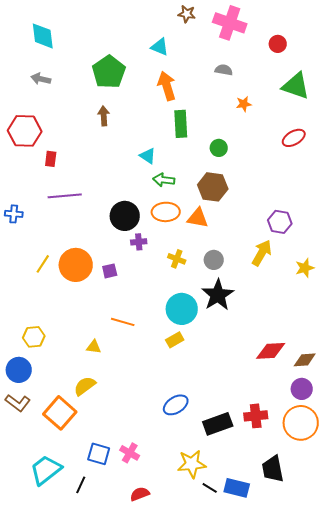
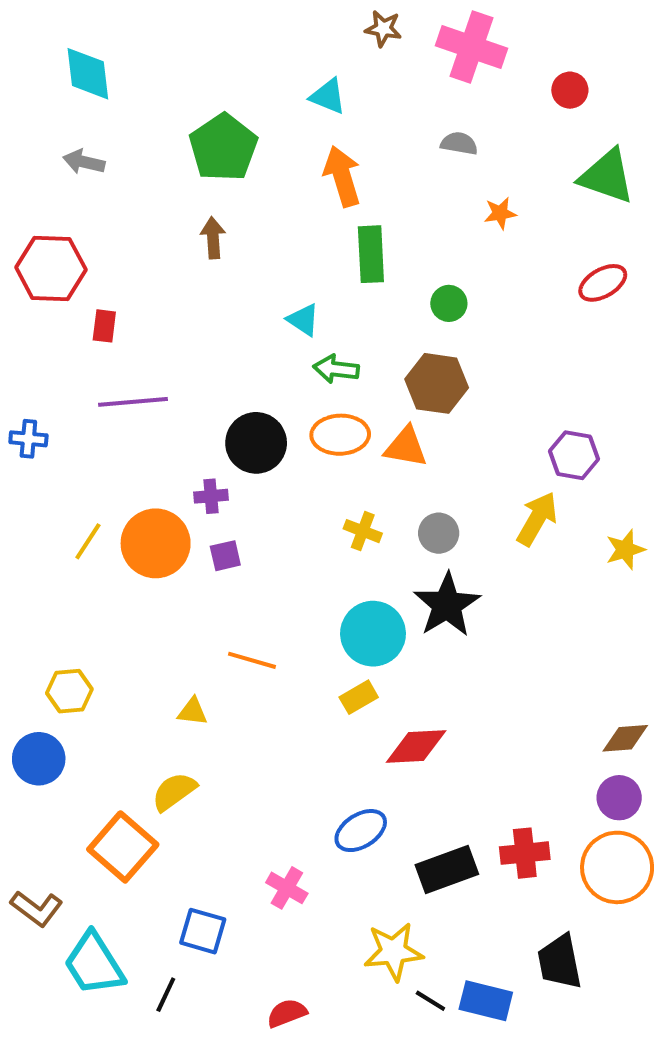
purple cross: (139, 242) -> (211, 496), moved
red diamond: (271, 351) -> (416, 746), moved
brown L-shape: (18, 403) -> (37, 908), moved
pink cross: (130, 453) -> (287, 888), moved
cyan trapezoid: (46, 470) -> (94, 964), turned -84

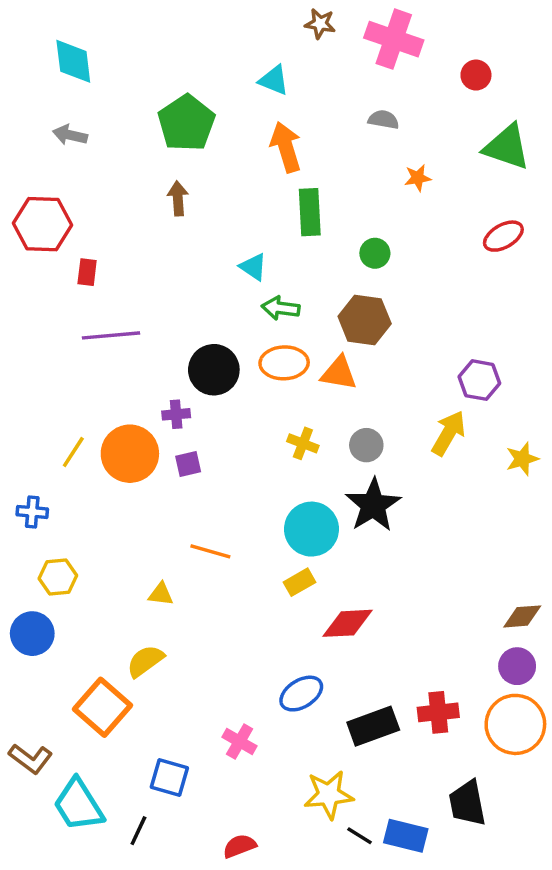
blue cross: (28, 439) -> (32, 512), moved

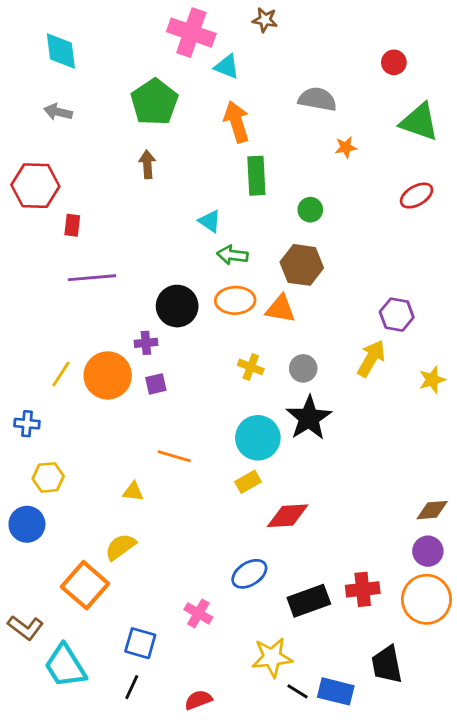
pink cross: (394, 39) -> (191, 33), moved
gray semicircle: (383, 120) -> (317, 99), size x1.5
black line: (138, 831) -> (132, 687), moved

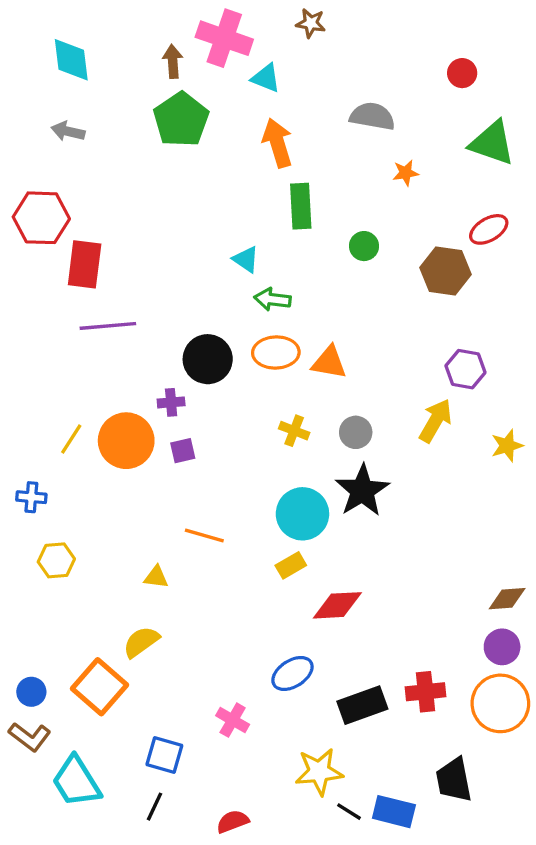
brown arrow: (147, 164) -> (173, 61), moved
red rectangle: (72, 225) -> (85, 264), size x1.8
brown hexagon: (302, 265) -> (445, 271), moved
blue circle: (27, 524) -> (31, 692), moved, size x0.7

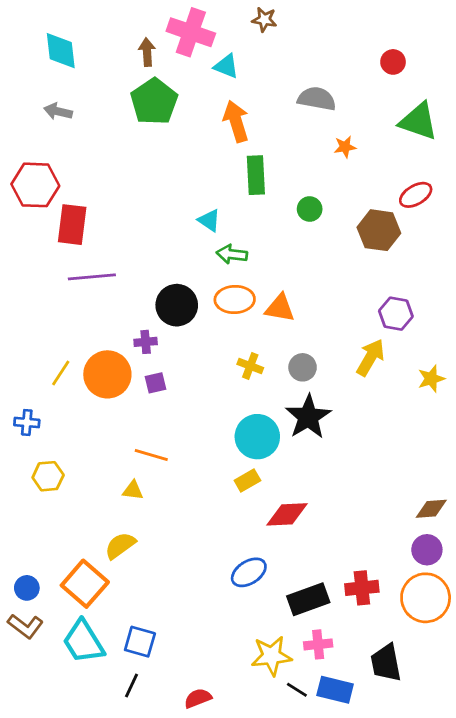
orange line: (204, 535) -> (151, 455), moved
pink cross: (233, 720) -> (318, 644), moved, turned -36
cyan trapezoid: (76, 782) -> (83, 642), moved

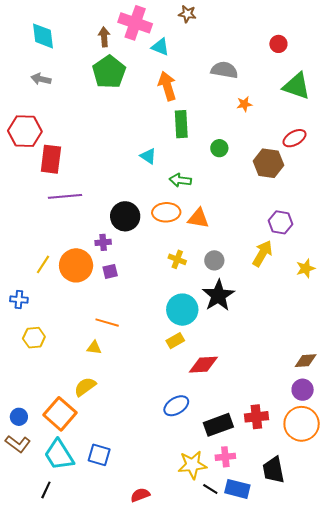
green arrow: (232, 254) -> (180, 180), moved
black line: (131, 685) -> (46, 490), moved

